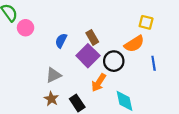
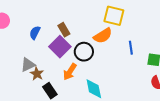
yellow square: (146, 22) -> (114, 16), size x1.5
blue line: (154, 63) -> (131, 48), moved
brown star: (51, 99) -> (37, 74), moved

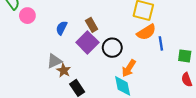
orange semicircle: (103, 36) -> (146, 32), moved
orange arrow: (70, 72) -> (129, 68), moved

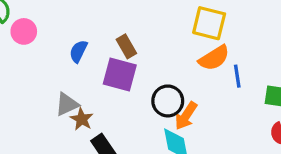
purple square: (87, 42) -> (120, 74), turned -30
black circle: (112, 48) -> (168, 101), moved

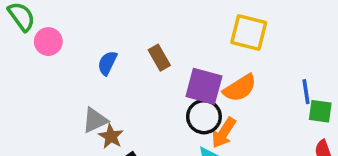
orange semicircle: (214, 58) -> (240, 88), moved
purple square: (120, 74) -> (204, 86), moved
blue line: (237, 76) -> (306, 92), moved

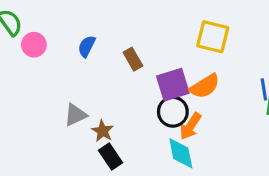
blue semicircle: (107, 63) -> (87, 46), moved
purple square: (204, 86) -> (173, 85), turned -32
brown star: (111, 136) -> (103, 131), moved

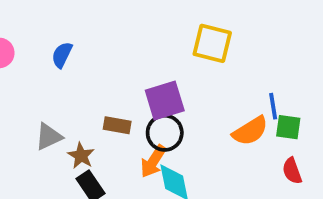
brown rectangle: (133, 59) -> (117, 125), moved, turned -50
orange semicircle: (205, 86) -> (250, 131), moved
orange arrow: (190, 126) -> (153, 161), moved

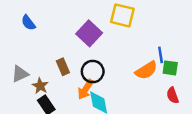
blue semicircle: (62, 55) -> (28, 23), turned -63
purple square: (165, 100) -> (89, 33), moved, turned -30
brown rectangle: (117, 125) -> (63, 67), turned 56

